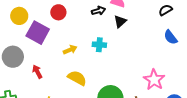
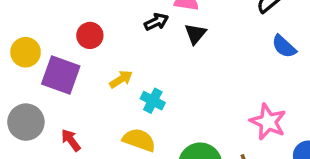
cyan cross: (99, 45) -> (153, 101), moved, turned 32
yellow arrow: (70, 50) -> (121, 79), moved

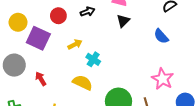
black arrow: (156, 22) -> (87, 12), moved
blue semicircle: (284, 46) -> (161, 36), moved

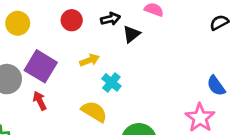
black triangle: (123, 21) -> (131, 34), moved
blue semicircle: (161, 36) -> (216, 86), moved
purple square: (38, 38) -> (41, 66), moved

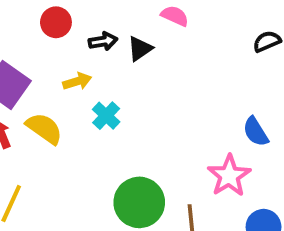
black arrow: (110, 19) -> (103, 41), moved
yellow semicircle: (94, 112) -> (44, 128), moved

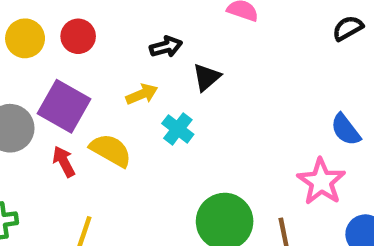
red circle: (56, 22) -> (78, 36), moved
black triangle: (140, 49) -> (207, 77), moved

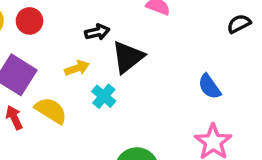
black triangle: (207, 77) -> (128, 57), size x1.5
blue semicircle: (346, 130) -> (209, 87), moved

